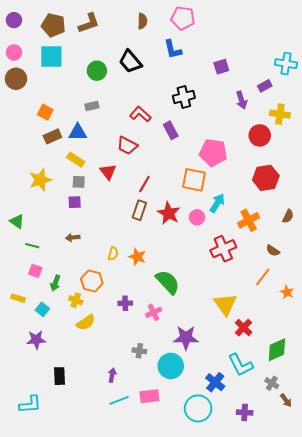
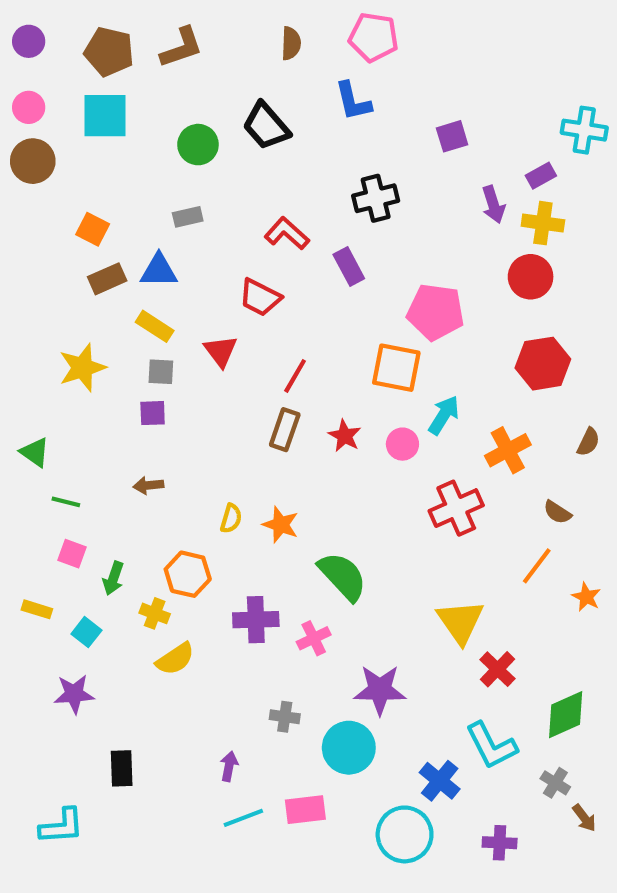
yellow cross: (280, 114) -> (543, 223), moved
red star: (169, 213) -> (345, 436), size x0.7
purple cross: (125, 303) -> (256, 620), size x1.5

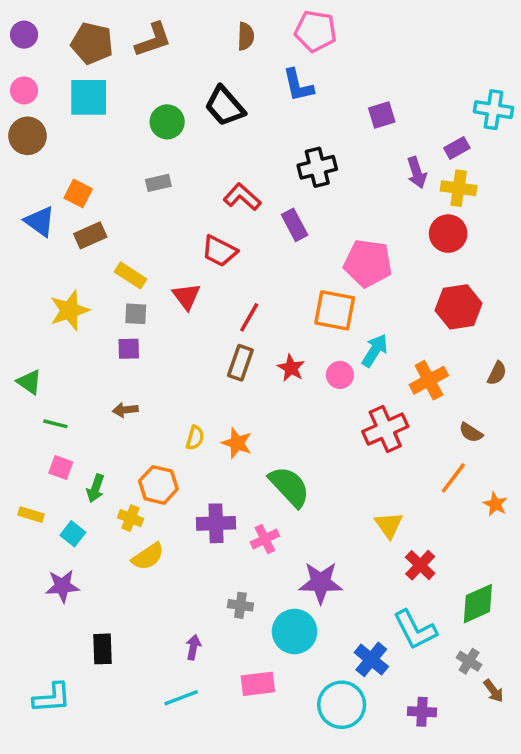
blue triangle: (159, 271) -> (40, 221), moved, turned 36
yellow triangle: (460, 622) -> (389, 525), size x0.7
cyan line: (243, 818) -> (181, 698), moved

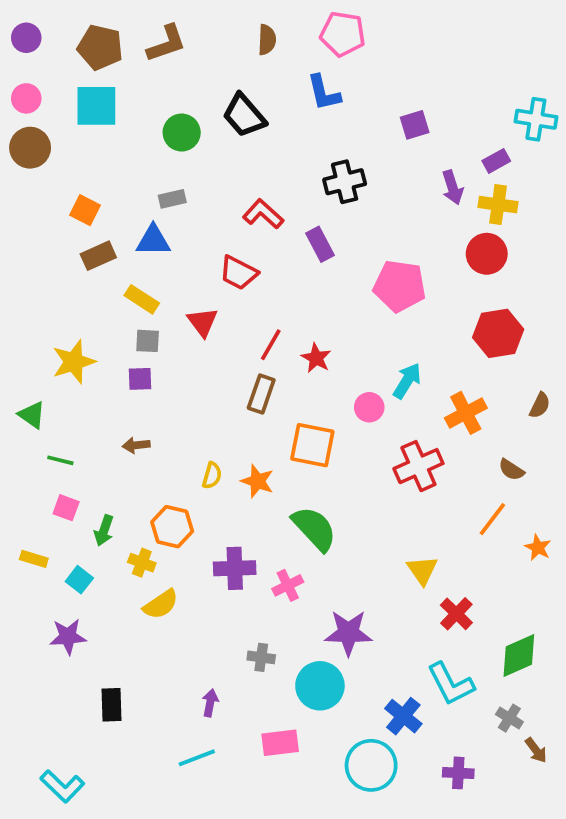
blue triangle: (40, 221) -> (153, 241), moved, turned -36
yellow star: (69, 310) -> (74, 362), moved
orange square: (335, 310) -> (312, 445), moved
red star: (291, 368) -> (316, 358), moved
cyan L-shape: (52, 698) -> (62, 786), moved, turned 48

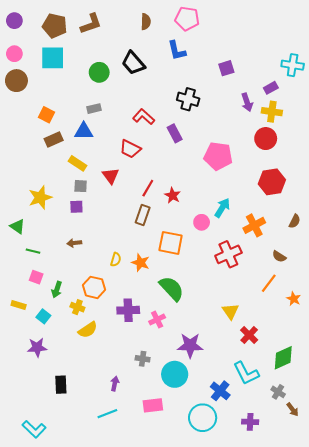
black cross: (345, 182) -> (188, 99), turned 30

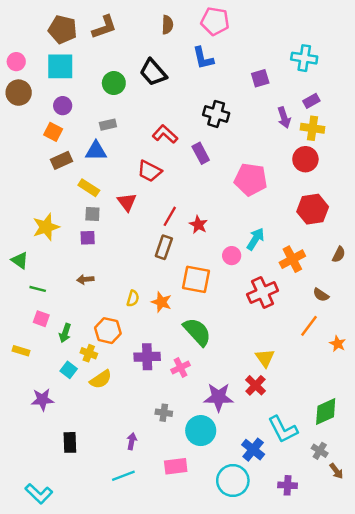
purple circle: (14, 21) -> (63, 106), moved
cyan cross: (293, 65) -> (304, 58), moved
cyan square: (43, 316) -> (69, 370), moved
red cross: (249, 335) -> (255, 385), moved

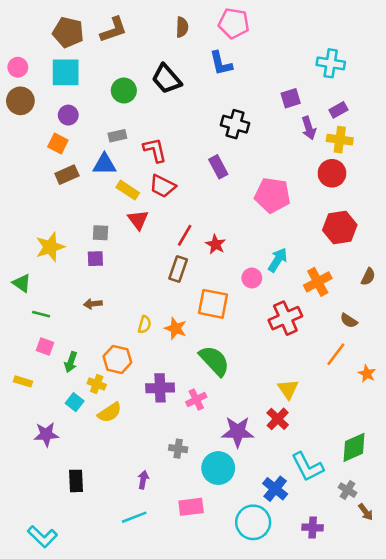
purple square: (260, 78) -> (291, 98), moved
red L-shape: (165, 134) -> (155, 150), moved, turned 35
yellow rectangle: (89, 188) -> (128, 190), moved

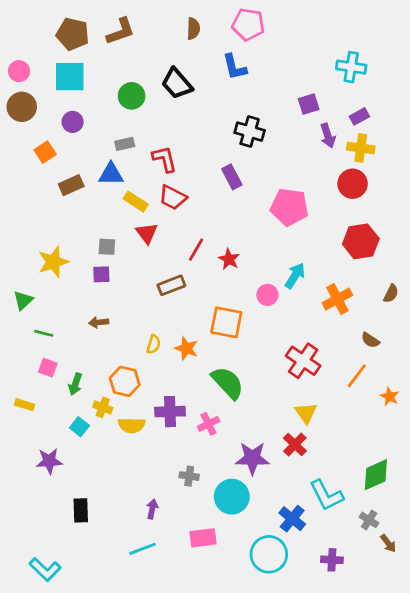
orange square: (58, 144) -> (45, 152), moved, turned 30
brown rectangle: (178, 269) -> (171, 285), moved, turned 50
green triangle: (22, 283) -> (23, 300), turned 42
red cross: (285, 318) -> (303, 361), moved, turned -32
yellow semicircle: (110, 412) -> (132, 425), moved, turned 35

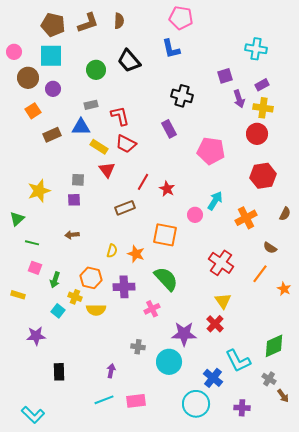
brown semicircle: (193, 29) -> (119, 21), moved
brown circle: (22, 107) -> (28, 78), moved
purple cross: (170, 412) -> (124, 287), moved
pink rectangle: (203, 538) -> (136, 401), moved

